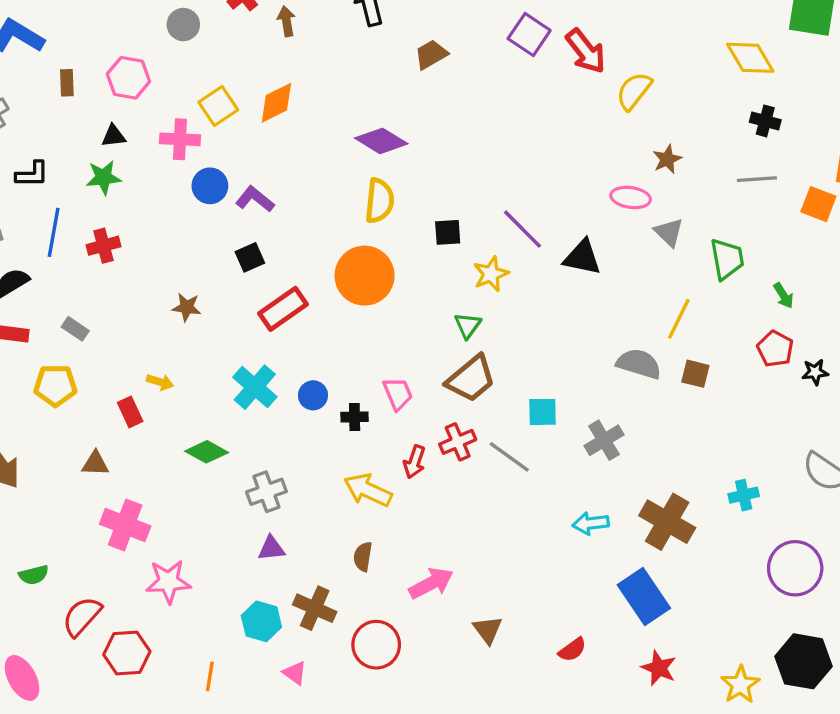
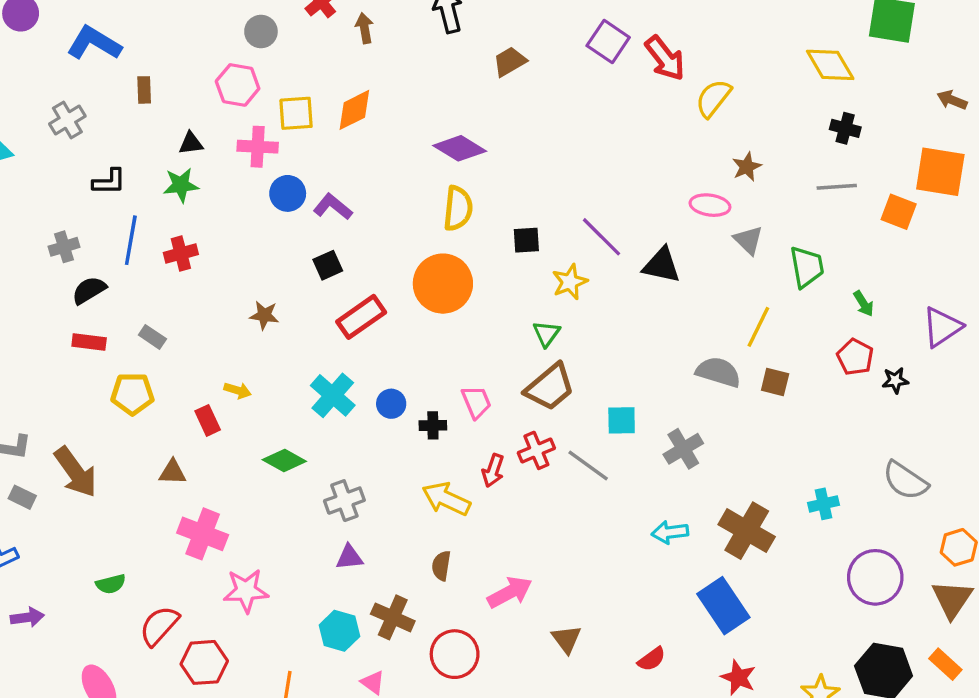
pink hexagon: (128, 78) -> (238, 85), moved
yellow square: (218, 106) -> (296, 113), turned 30

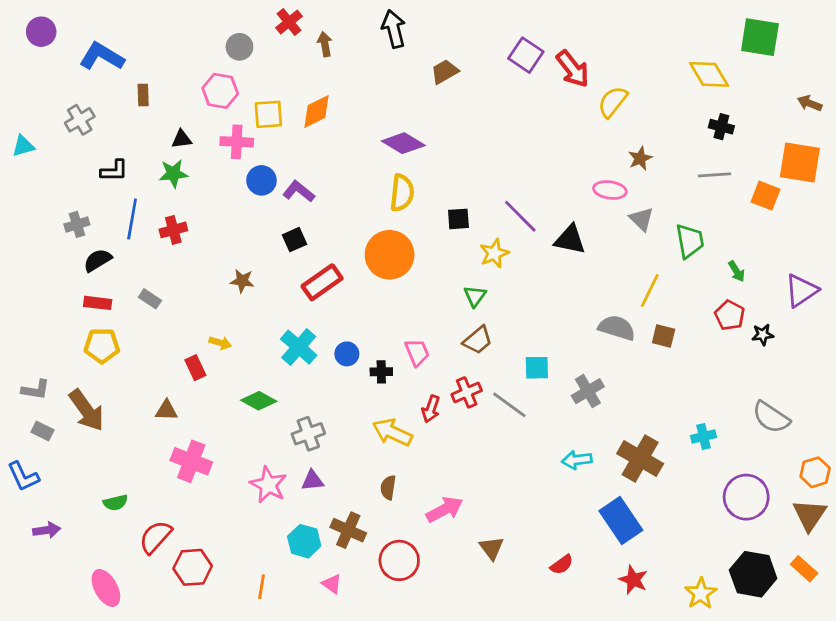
brown trapezoid: (550, 387) -> (478, 340), size x0.7
yellow pentagon: (132, 394) -> (102, 346), moved
pink star: (246, 591) -> (268, 485), moved, turned 30

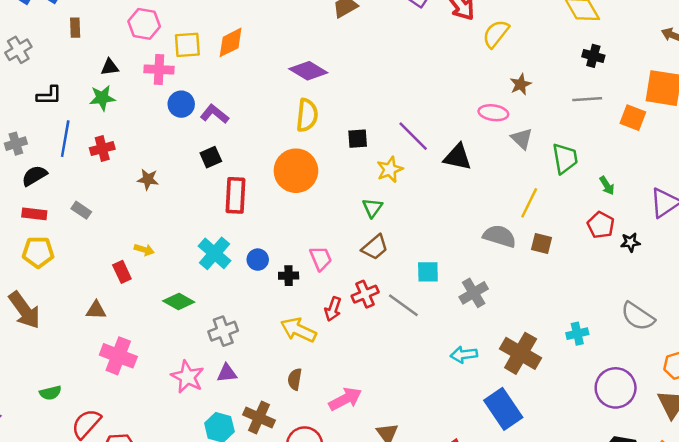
brown star: (242, 281) -> (148, 179), moved
red rectangle: (322, 282) -> (235, 195), turned -52

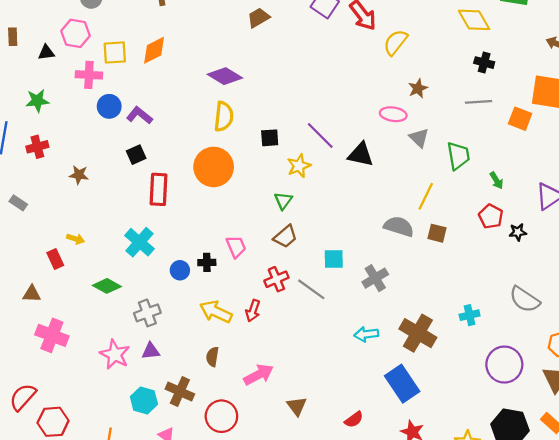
black triangle: (110, 67) -> (46, 52), moved
blue circle: (258, 260) -> (180, 270), moved
red arrow: (333, 309) -> (253, 311), moved

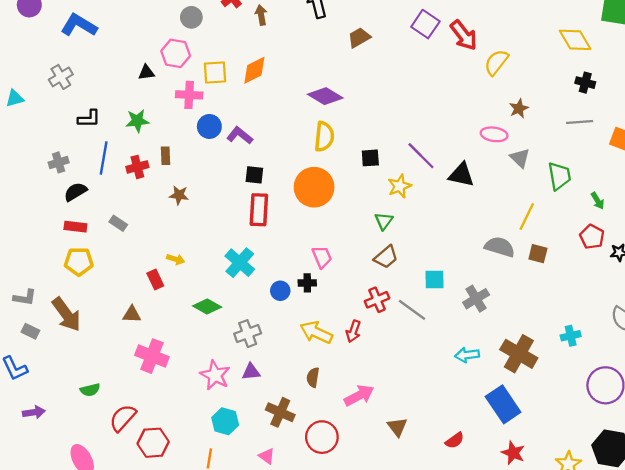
brown rectangle: (13, 37) -> (165, 156), moved
black square: (136, 155) -> (254, 175), moved, turned 30
pink trapezoid: (236, 247) -> (322, 257), moved
cyan hexagon: (144, 400) -> (225, 421), moved

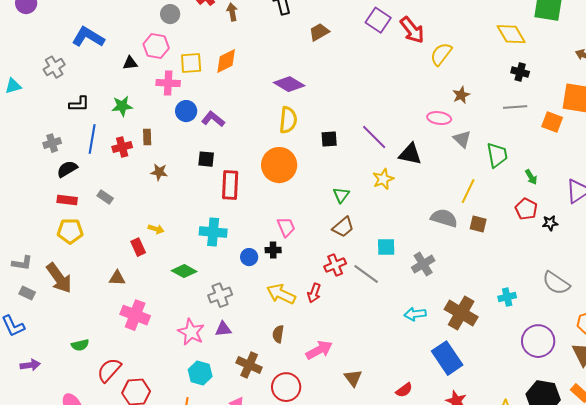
blue L-shape: (79, 25) -> (88, 37), moved
black square: (254, 175) -> (206, 159), moved
yellow star: (400, 186) -> (383, 179), moved
cyan cross: (240, 263) -> (213, 232), turned -36

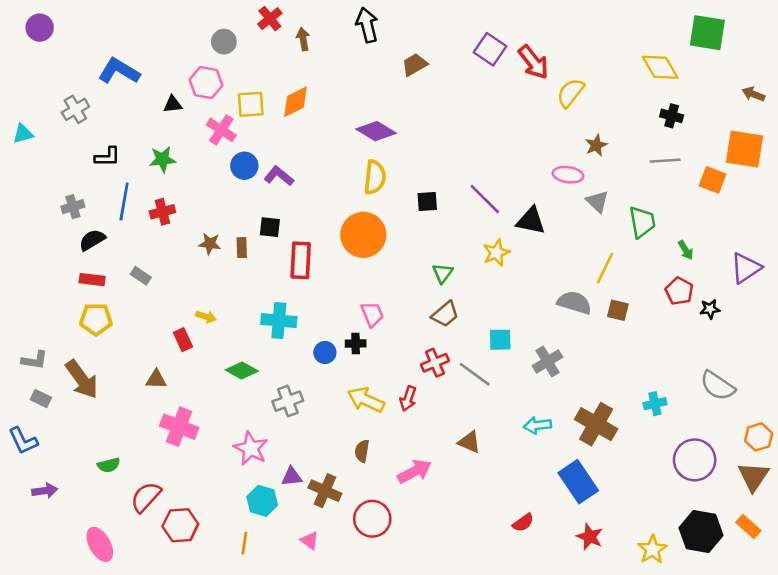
pink cross: (168, 83) -> (221, 130), turned 30
brown rectangle: (147, 137) -> (242, 248), moved
purple triangle: (223, 329) -> (292, 477), moved
brown triangle: (353, 378) -> (469, 442), moved, turned -30

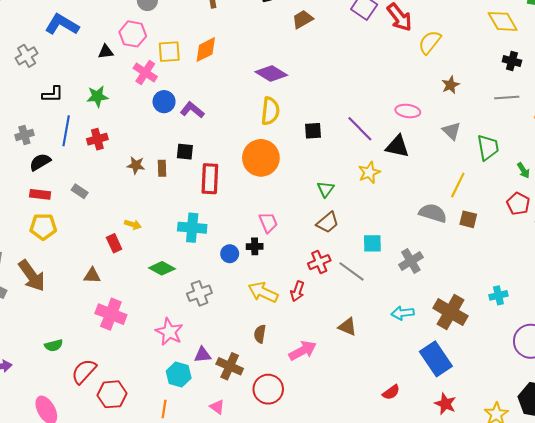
pink ellipse: (568, 175) -> (408, 111), moved

